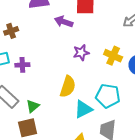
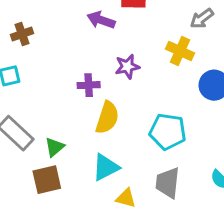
yellow cross: (113, 56) -> (180, 51), moved
purple cross: (22, 65) -> (89, 85), moved
cyan triangle: (83, 109) -> (106, 167), moved

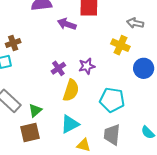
gray arrow: (202, 18) -> (135, 23), turned 49
brown cross: (22, 34) -> (13, 43), moved
purple star: (127, 67) -> (87, 66), moved
purple cross: (89, 85) -> (58, 68), turned -32

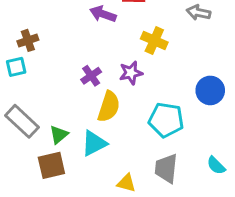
yellow cross: (120, 45) -> (154, 40), moved
blue circle: (144, 68) -> (210, 90), moved
cyan triangle: (70, 124) -> (94, 143), moved

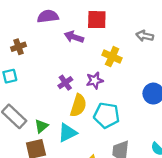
brown cross: (28, 40) -> (19, 47), moved
cyan pentagon: (166, 120) -> (107, 115), moved

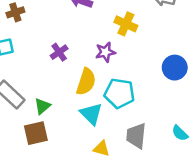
purple cross: (65, 83) -> (59, 52), moved
cyan triangle: (67, 133) -> (91, 114), moved, turned -48

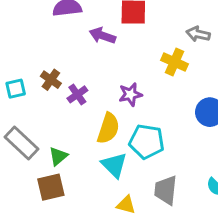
brown cross: (15, 12) -> (51, 80), moved, turned -36
yellow cross: (126, 24) -> (175, 62), moved

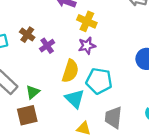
yellow cross: (175, 62) -> (87, 21), moved

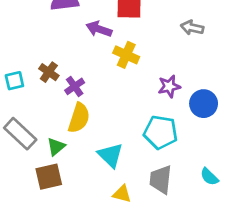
purple star: (87, 46) -> (169, 86), moved
yellow semicircle: (70, 71) -> (79, 118), moved
cyan pentagon: (99, 81) -> (161, 132), moved

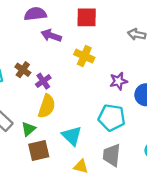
purple arrow: (99, 29) -> (51, 36), moved
brown square: (49, 177) -> (39, 151), moved

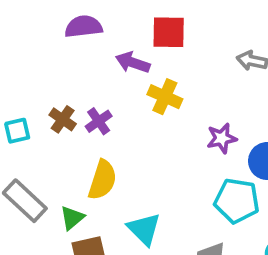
purple arrow: (51, 36) -> (133, 63), moved
purple cross: (43, 81) -> (99, 121), moved
cyan pentagon: (112, 118) -> (237, 201), moved

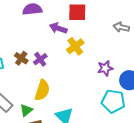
yellow cross: (165, 97) -> (75, 46), turned 30

